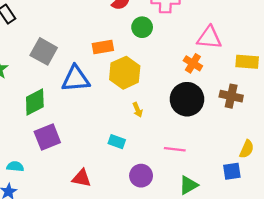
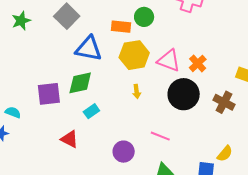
green circle: (142, 27) -> (144, 17), moved
pink triangle: (209, 38) -> (169, 61), moved
green diamond: (35, 102) -> (80, 83), moved
cyan rectangle: (117, 142) -> (91, 111), moved, turned -70

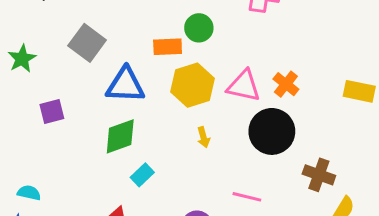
purple square: (49, 94) -> (52, 111), moved, size x0.7
brown cross: (224, 102) -> (319, 175), moved

